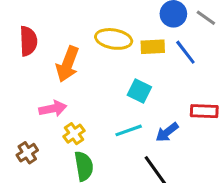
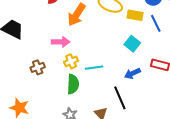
cyan square: (139, 91) -> (132, 44), moved
cyan line: (129, 130) -> (94, 68), moved

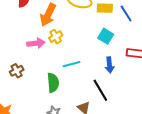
yellow cross: (71, 61) -> (56, 37), moved
blue arrow: (132, 73) -> (110, 65), turned -63

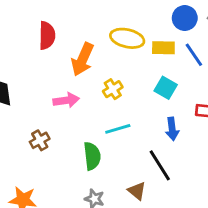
yellow cross: (56, 37) -> (113, 89), moved

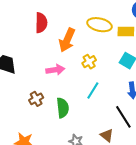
cyan line: (118, 129) -> (93, 91), turned -42
green semicircle: (92, 156) -> (63, 108), moved

